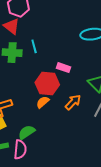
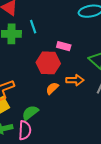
orange semicircle: (43, 102) -> (52, 88), moved
orange arrow: (73, 102) -> (75, 80), turned 48

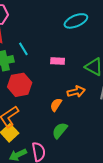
red hexagon: (48, 63) -> (20, 85), moved
green semicircle: (30, 113) -> (60, 130), moved

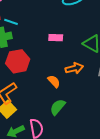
cyan line: (23, 49) -> (11, 22), moved, turned -40
orange semicircle: (56, 105) -> (54, 81), turned 104

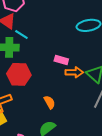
orange arrow: (74, 68) -> (74, 72), moved

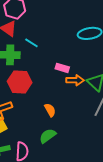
cyan line: (21, 34) -> (31, 43), moved

